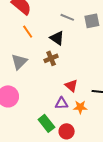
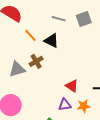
orange line: (28, 32) -> (31, 35), moved
brown cross: (51, 58) -> (36, 61), moved
gray triangle: (19, 62) -> (17, 69), turned 36

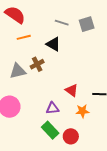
orange line: (31, 35) -> (24, 37), moved, turned -64
purple triangle: (65, 105) -> (52, 108), moved

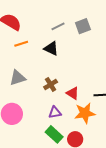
gray line: (62, 23) -> (58, 26), turned -40
brown cross: (37, 64) -> (51, 84), moved
orange star: (82, 111) -> (85, 113), size x1.5

